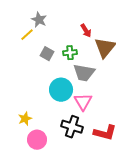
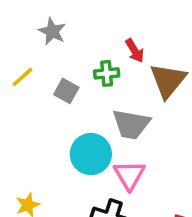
yellow line: (27, 35) -> (22, 77), moved
green cross: (70, 53) -> (107, 73), moved

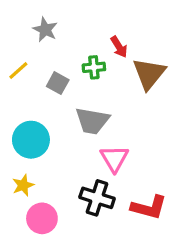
gray trapezoid: (131, 124) -> (92, 121), moved
cyan circle: (91, 154) -> (31, 140), moved

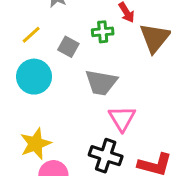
cyan circle: (31, 140) -> (34, 77), moved
yellow star: (23, 185) -> (36, 144), size x1.5

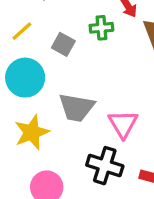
gray trapezoid: (101, 83) -> (77, 107), moved
yellow star: (36, 144) -> (32, 132), moved

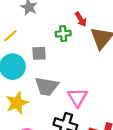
gray square: (63, 44) -> (39, 53), moved, turned -32

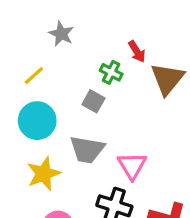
green cross: (63, 34) -> (111, 72), turned 32
gray square: (39, 53) -> (93, 101), moved, turned 32

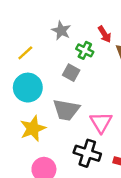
gray star: (61, 34) -> (61, 31), moved

